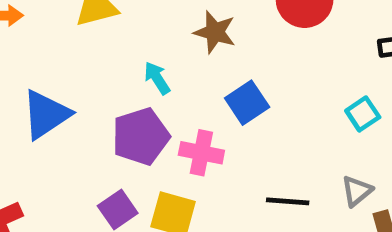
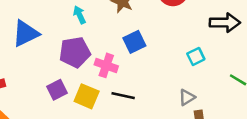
cyan arrow: (157, 78) -> (79, 15), moved
black line: (288, 201) -> (123, 96), moved

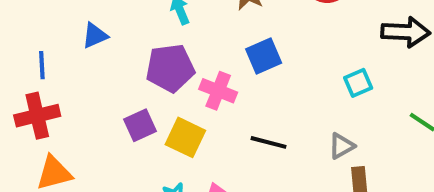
blue triangle: (26, 33) -> (95, 36), size x0.6
black line: (123, 96) -> (268, 142), moved

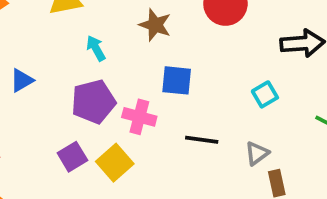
blue square: (264, 56) -> (177, 80), turned 36
yellow square: (185, 137) -> (115, 163), turned 30
black line: (268, 142) -> (202, 140), moved

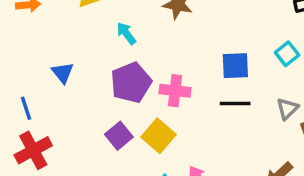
blue triangle: (22, 80) -> (63, 73), turned -30
blue square: (177, 80) -> (235, 66), moved

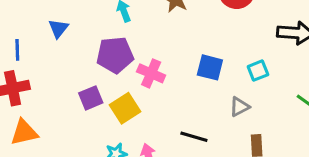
black line: (235, 103) -> (194, 137), moved
gray triangle: (287, 109) -> (240, 107), moved

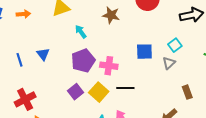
blue line: (17, 50) -> (20, 60), moved
gray triangle: (240, 107) -> (169, 63), moved
black line: (194, 137) -> (125, 88), moved

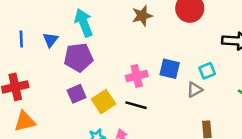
brown star: (111, 15) -> (142, 16), turned 30
cyan arrow: (81, 32) -> (84, 23), moved, size x1.6
purple pentagon: (83, 61) -> (78, 57), moved
pink cross: (109, 66) -> (137, 76), moved, turned -36

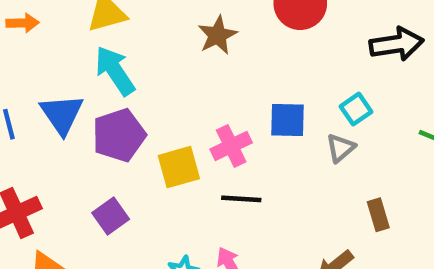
blue triangle: (50, 40) -> (62, 114), size x1.5
purple square: (77, 94) -> (111, 216), moved
yellow square: (104, 102) -> (179, 167), moved, turned 30

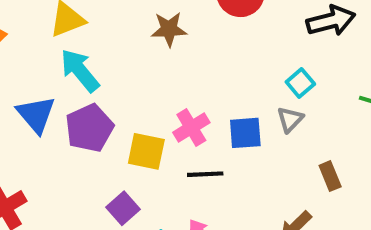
brown star: (217, 35) -> (169, 29), turned 30
blue square: (288, 120) -> (245, 133), moved
yellow square: (179, 167) -> (146, 151), turned 33
purple square: (111, 216) -> (123, 208), moved

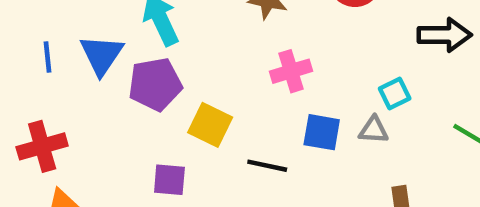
gray triangle: (290, 119) -> (374, 130), turned 36
pink cross: (191, 128) -> (291, 71), moved
purple square: (123, 208) -> (169, 180), turned 32

